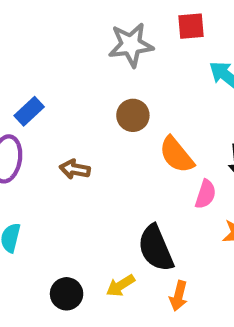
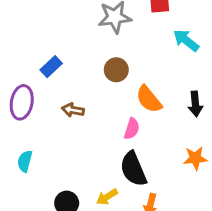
blue rectangle: (29, 111) -> (51, 67), moved
pink semicircle: (206, 194) -> (132, 129), moved

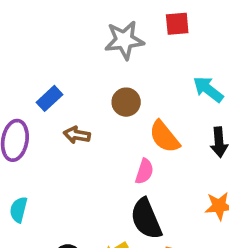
cyan arrow: (186, 40) -> (208, 89), moved
brown arrow: (73, 110) -> (77, 135), moved

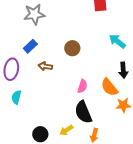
gray star: (124, 40) -> (34, 14), moved
orange semicircle: (164, 137) -> (109, 87), moved
cyan semicircle: (19, 210) -> (16, 97), moved

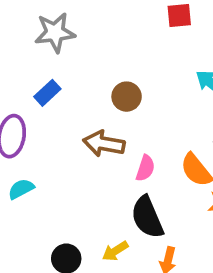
brown arrow: (45, 66) -> (104, 144), moved, size x1.5
cyan semicircle: (16, 97) -> (21, 189), turned 48

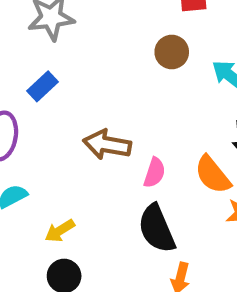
brown circle: (127, 97) -> (172, 52), moved
yellow arrow: (115, 251) -> (60, 231), moved

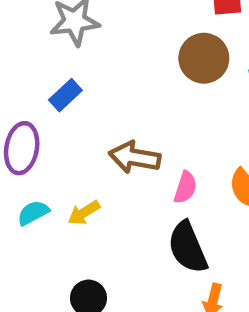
brown circle: (172, 52) -> (204, 58), size x1.4
yellow arrow: (60, 231) -> (84, 213), moved

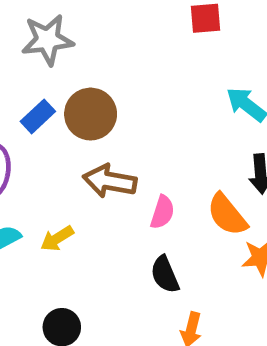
brown circle: (204, 58) -> (91, 114), moved
black semicircle: (188, 247) -> (165, 275), size x0.7

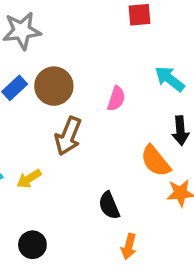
brown arrow: (110, 181) -> (68, 136), turned -78
pink semicircle: (162, 212) -> (116, 99), moved

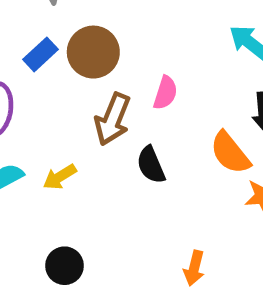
pink semicircle: (116, 99) -> (165, 93), moved
black semicircle: (109, 206) -> (151, 165), moved

